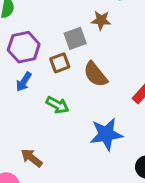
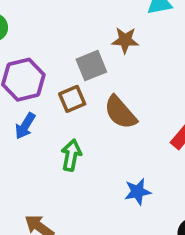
green arrow: (58, 105) -> (71, 155), turned -105
blue star: (106, 134) -> (138, 192), size x0.6

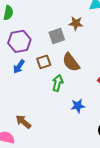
brown square: (72, 99) -> (44, 62), moved
green arrow: (71, 155) -> (58, 83), moved

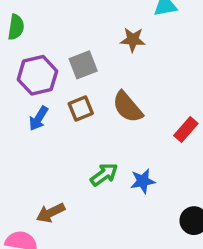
gray square: (57, 36) -> (83, 65), moved
green arrow: (58, 83) -> (104, 174), moved, turned 42
brown arrow: (23, 122) -> (51, 213), turned -63

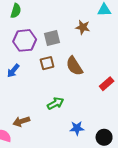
blue arrow: (39, 118) -> (13, 71), moved
blue star: (143, 181) -> (77, 128), moved

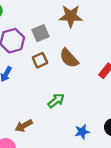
brown star: (83, 27) -> (71, 16), size x1.5
blue star: (77, 128) -> (82, 132), moved

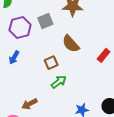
brown square: (40, 60) -> (51, 63), moved

